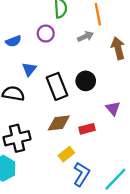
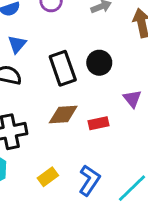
blue triangle: (29, 69) -> (17, 44), moved
yellow rectangle: (66, 154) -> (48, 177), moved

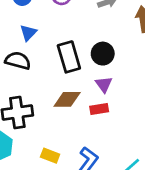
purple triangle: (132, 99) -> (104, 84), moved
yellow rectangle: (48, 177) -> (50, 156), turned 54

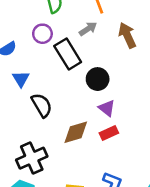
black rectangle: (69, 57) -> (68, 54), moved
black semicircle: (18, 61) -> (42, 105), moved, turned 60

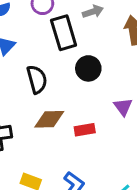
black semicircle: (42, 105) -> (37, 79), moved
purple triangle: (107, 108) -> (123, 107), moved

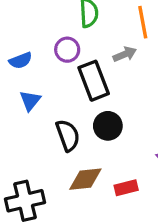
black circle: (88, 68) -> (108, 126), moved

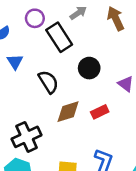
black circle: (108, 126) -> (89, 68), moved

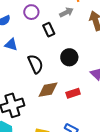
black rectangle: (59, 37) -> (49, 30), size x0.6
blue triangle: (15, 62) -> (11, 44), turned -48

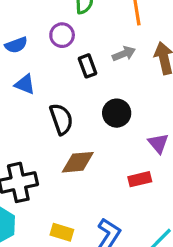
gray arrow: (66, 12) -> (124, 54), moved
red rectangle: (73, 93) -> (140, 179), moved

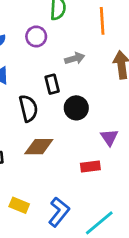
gray arrow: (124, 54) -> (75, 58), moved
black rectangle: (87, 66) -> (52, 84), moved

